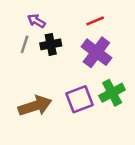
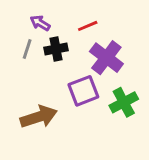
red line: (95, 21) -> (88, 26), moved
purple square: (79, 99) -> (83, 91), moved

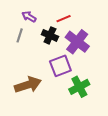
black cross: (56, 49) -> (50, 35), moved, turned 35
green cross: (124, 102) -> (79, 87), moved

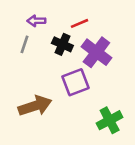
purple arrow: (29, 17) -> (36, 21), turned -32
green cross: (79, 87) -> (110, 120), moved

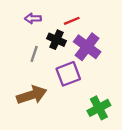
gray line: (25, 44) -> (34, 54), moved

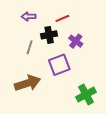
black cross: (56, 40) -> (49, 35), turned -35
purple cross: (87, 47) -> (76, 41), size x0.6

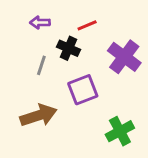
black cross: (49, 35) -> (68, 48), turned 35
purple cross: (76, 41) -> (124, 57), moved, size x1.6

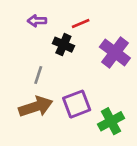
gray line: (41, 65) -> (38, 75), moved
purple square: (83, 90) -> (77, 104), moved

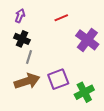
purple arrow: (37, 21) -> (20, 16), moved, turned 112
black cross: (63, 45) -> (22, 39), moved

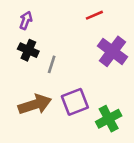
red line: (61, 18) -> (94, 15), moved
gray line: (29, 57) -> (52, 64), moved

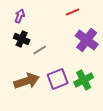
gray line: (52, 64) -> (40, 50), turned 40
green cross: (109, 119) -> (84, 80), moved

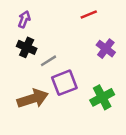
purple cross: (87, 40) -> (106, 49), size x0.7
purple square: (58, 79) -> (64, 83), moved

